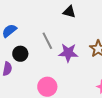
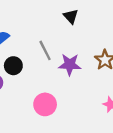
black triangle: (69, 12) -> (71, 16), turned 32

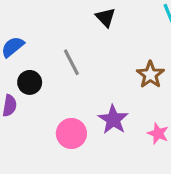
purple star: (70, 65) -> (113, 120), moved, turned 30

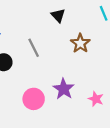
brown star: (150, 75) -> (80, 43), moved

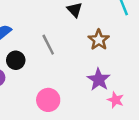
purple star: (64, 89) -> (99, 79), moved

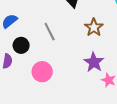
pink circle: (48, 100) -> (42, 72), moved

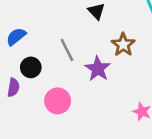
purple star: (94, 62) -> (98, 69), moved

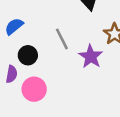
pink circle: (58, 101) -> (34, 89), moved

